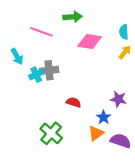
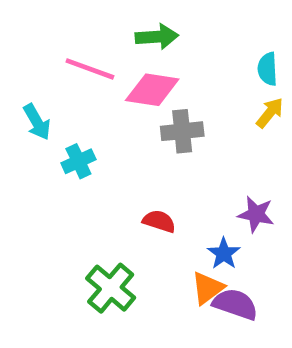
pink diamond: (90, 41) -> (152, 90), moved
gray cross: (49, 70) -> (182, 131), moved
purple semicircle: (121, 141) -> (235, 304), moved

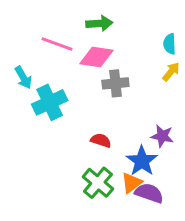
cyan cross: (78, 161) -> (50, 102), size x1.6
blue star: (224, 253) -> (142, 161), size x1.5
green cross: (111, 288) -> (98, 183), moved

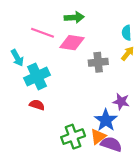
gray cross: (115, 83) -> (98, 62), moved
red semicircle: (101, 140) -> (37, 105), moved
green cross: (98, 183) -> (73, 137), turned 30

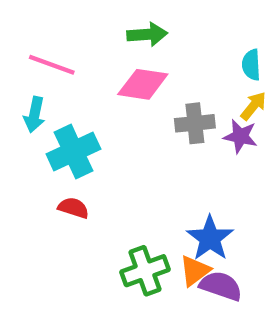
pink line: (42, 33) -> (52, 65), moved
cyan arrow: (17, 58) -> (34, 115), turned 42
purple star: (121, 102) -> (240, 136), moved

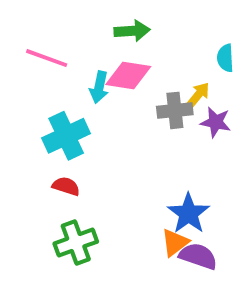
yellow arrow: (253, 106) -> (198, 95), moved
cyan arrow: (34, 115) -> (99, 87), moved
green cross: (145, 271) -> (76, 243), moved

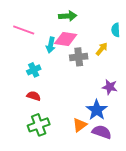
gray cross: (175, 110) -> (79, 57), moved
purple star: (216, 122) -> (110, 87), moved
cyan cross: (66, 136) -> (34, 70), size x0.6
orange triangle: (175, 243) -> (80, 125), moved

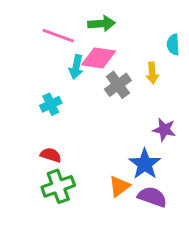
pink line: (24, 30) -> (58, 36), moved
yellow arrow: (102, 49) -> (152, 73), turned 136
gray cross: (79, 57) -> (118, 85), turned -30
red semicircle: (34, 96) -> (51, 155), moved

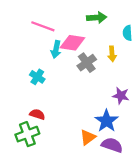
green arrow: (102, 24) -> (97, 18), moved
cyan cross: (51, 104) -> (37, 77), turned -32
green cross: (58, 186) -> (27, 134), moved

